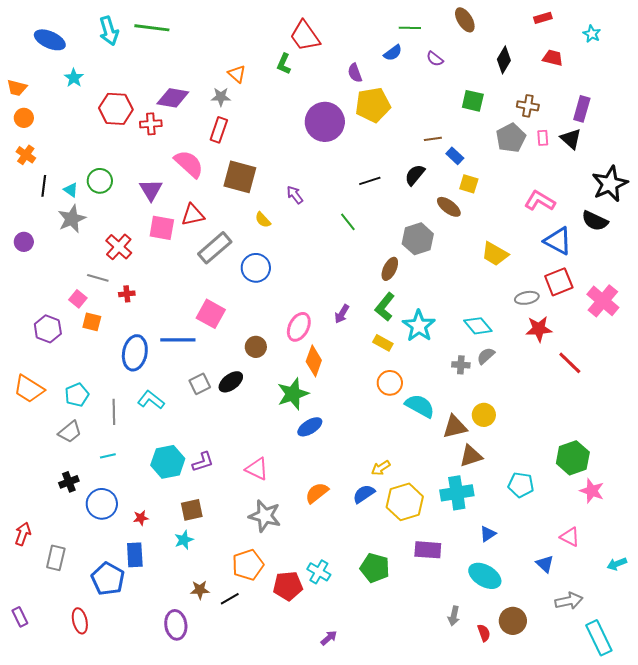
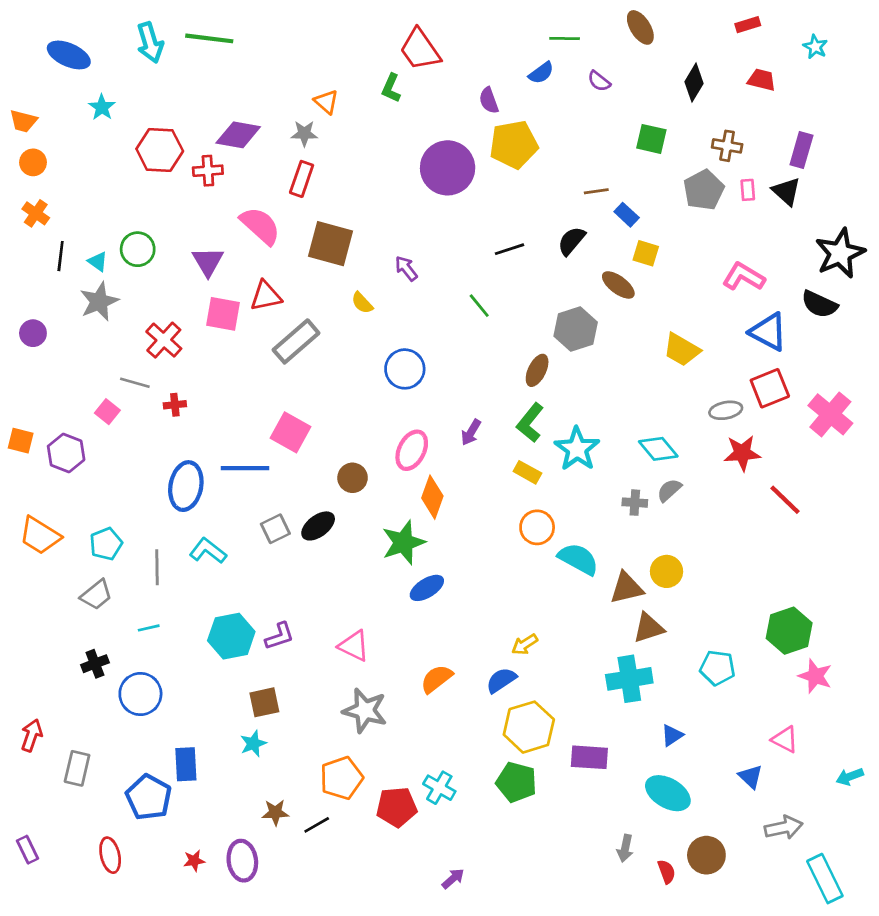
blue circle: (256, 268) -> (405, 369), moved
orange square: (92, 322) -> (21, 441), moved
yellow hexagon: (405, 502) -> (529, 727), moved
red star: (141, 518) -> (194, 861), moved

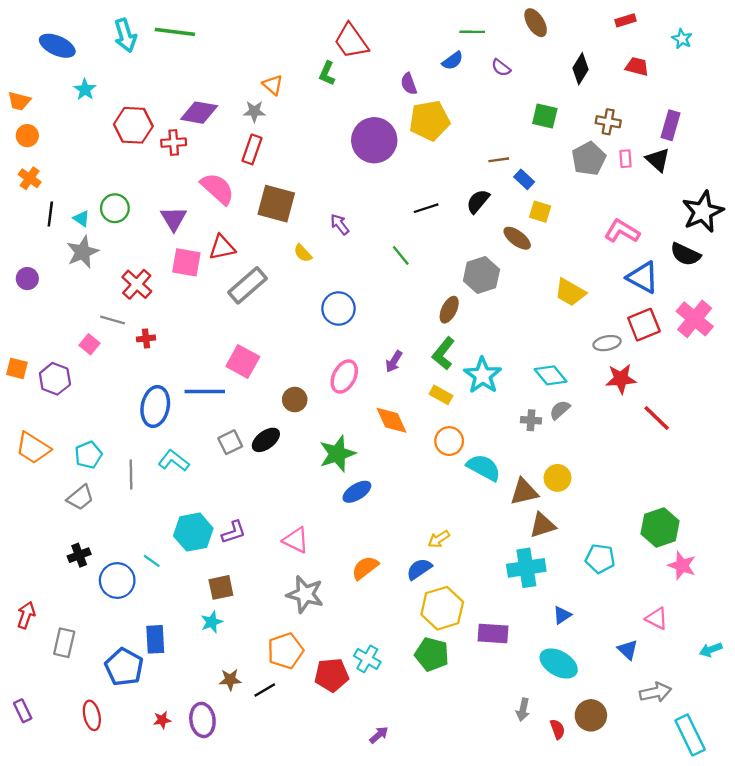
pink cross: (830, 414) -> (695, 319), moved
orange diamond: (432, 497) -> (392, 420), moved, turned -44
cyan line: (149, 628) -> (152, 561), moved, turned 48

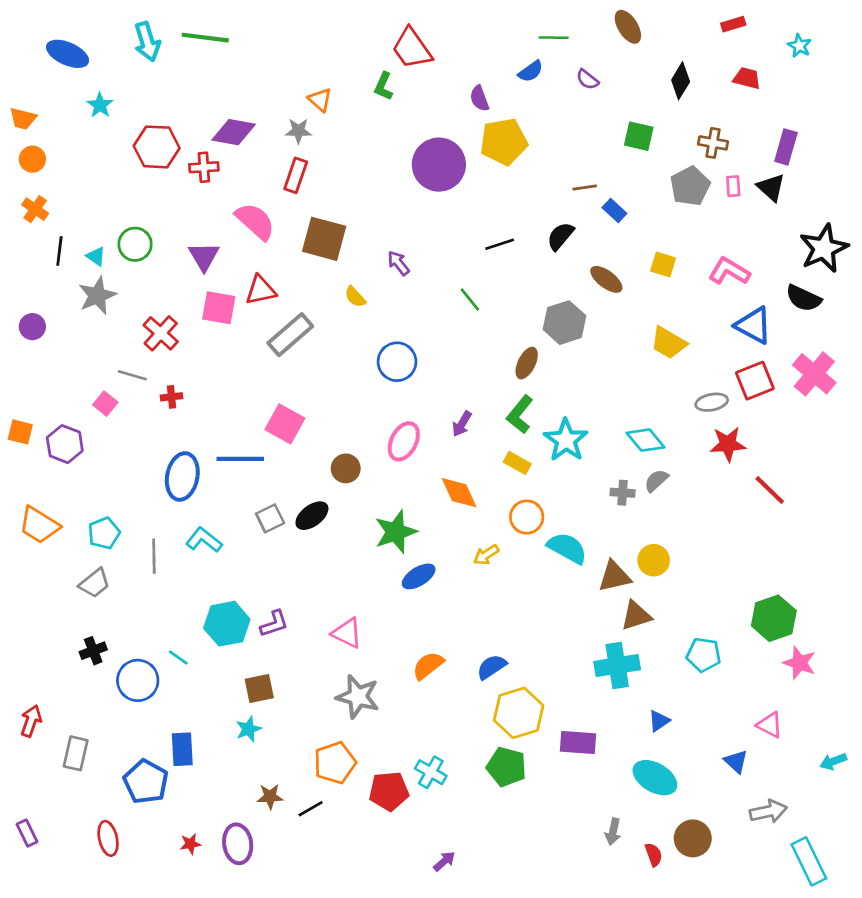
yellow square: (540, 212) -> (663, 264), moved
yellow arrow: (439, 539) -> (486, 555), moved

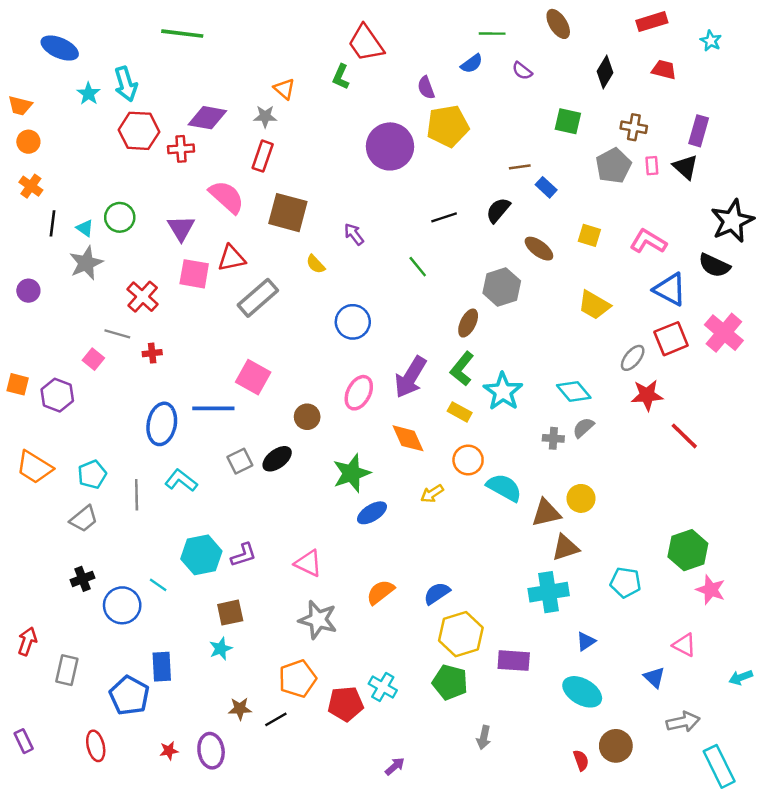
red rectangle: (733, 24) -> (652, 22), size x1.4
cyan arrow: (147, 42) -> (126, 84), moved
gray ellipse: (712, 402) -> (633, 358), turned -40
purple arrow: (462, 424) -> (410, 377), size x1.8
gray arrow: (613, 832) -> (484, 737), moved

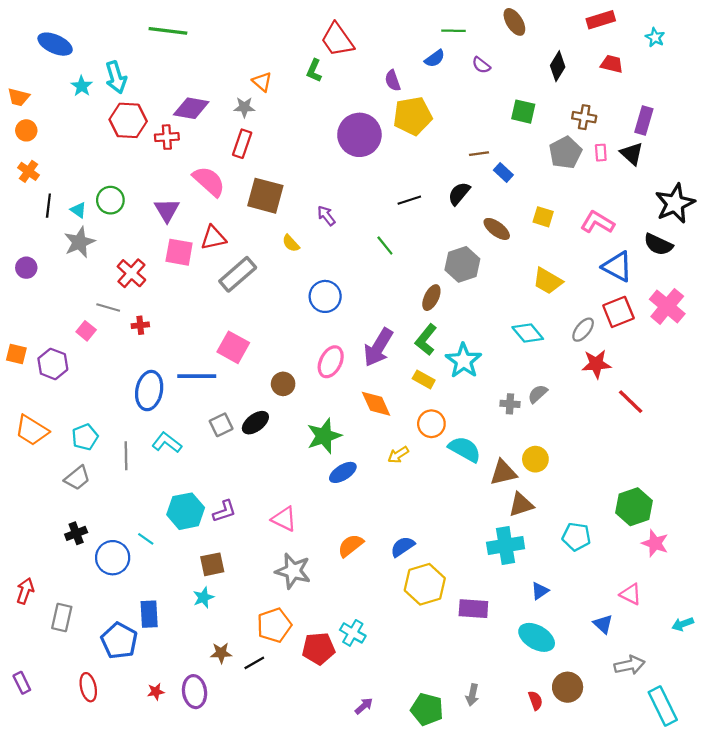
cyan diamond: (574, 392) -> (528, 333), moved
green pentagon: (450, 682) -> (427, 709), moved
gray arrow: (484, 737) -> (472, 695), moved

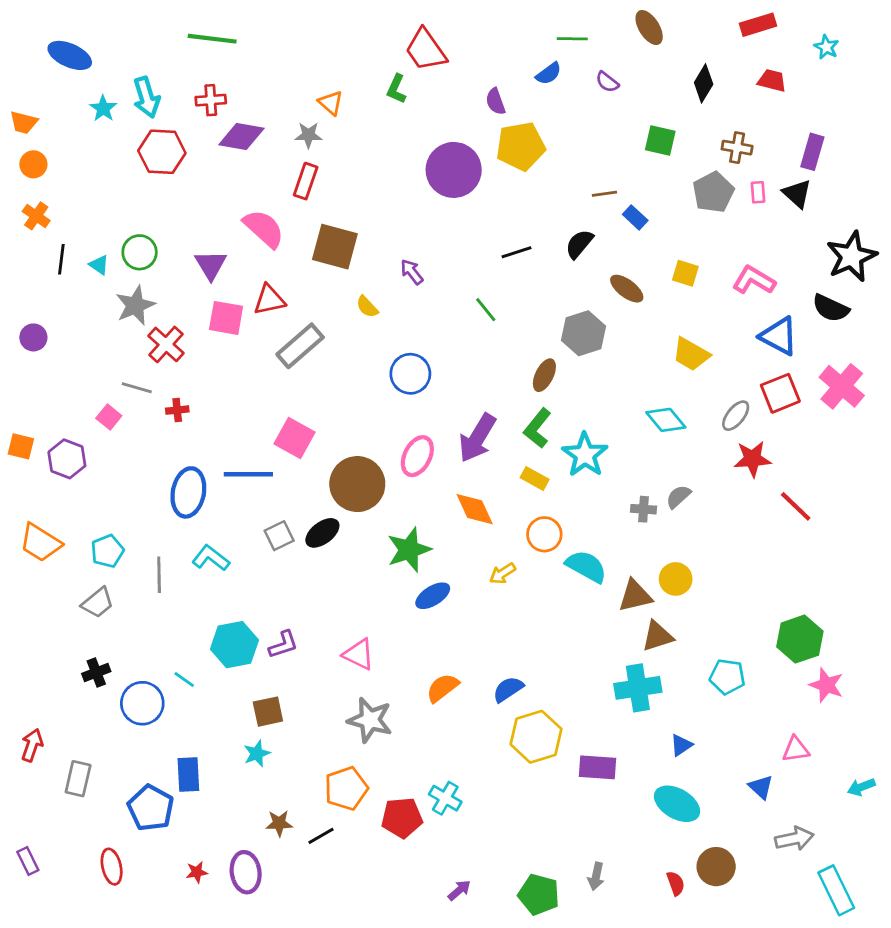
red cross: (167, 137) -> (211, 100), moved
gray star: (79, 242) -> (135, 305), moved
brown circle: (283, 384) -> (357, 484), size x1.8
pink triangle: (631, 594) -> (796, 749), turned -35

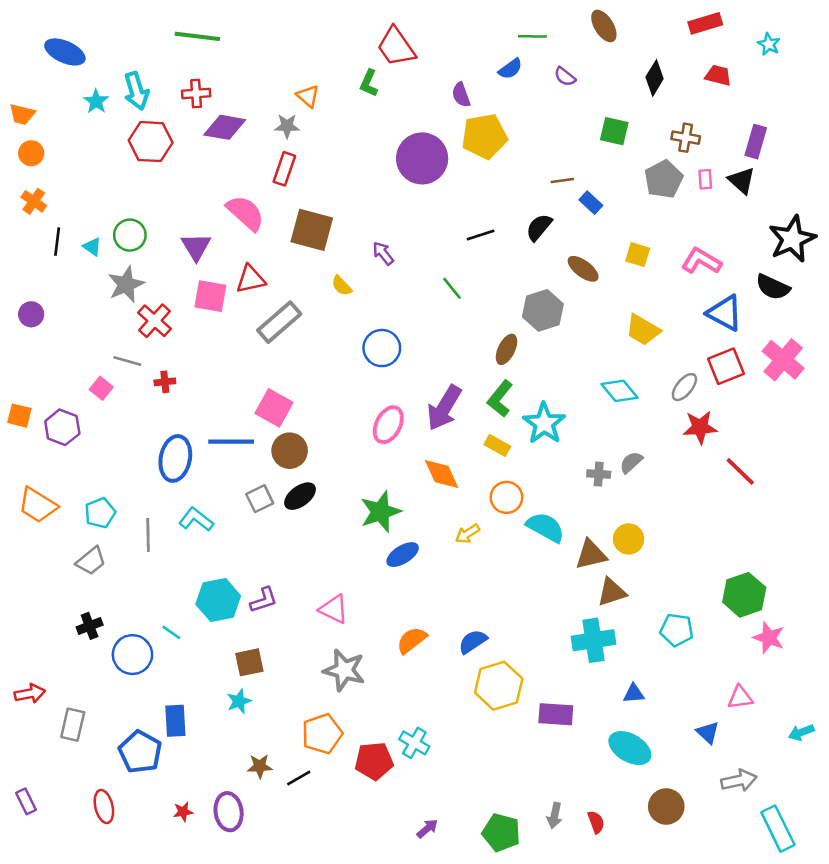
brown circle: (357, 484) -> (290, 451), moved, size x0.7
red arrow: (32, 745) -> (30, 694), turned 60
blue triangle: (681, 745) -> (634, 694), turned 30
red semicircle: (676, 883) -> (596, 822), moved

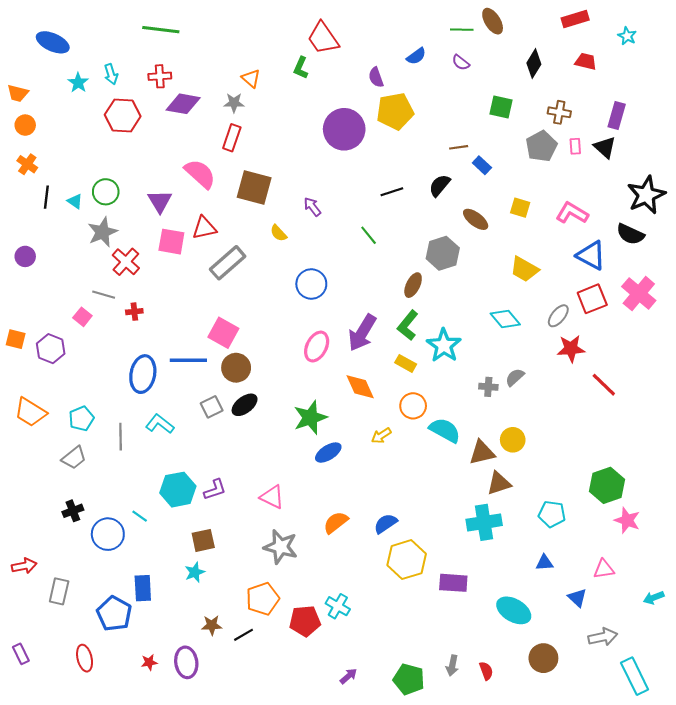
green line: (532, 36) -> (462, 30), moved
cyan arrow: (136, 91) -> (111, 74), size x0.7
blue triangle: (634, 694) -> (544, 563), moved

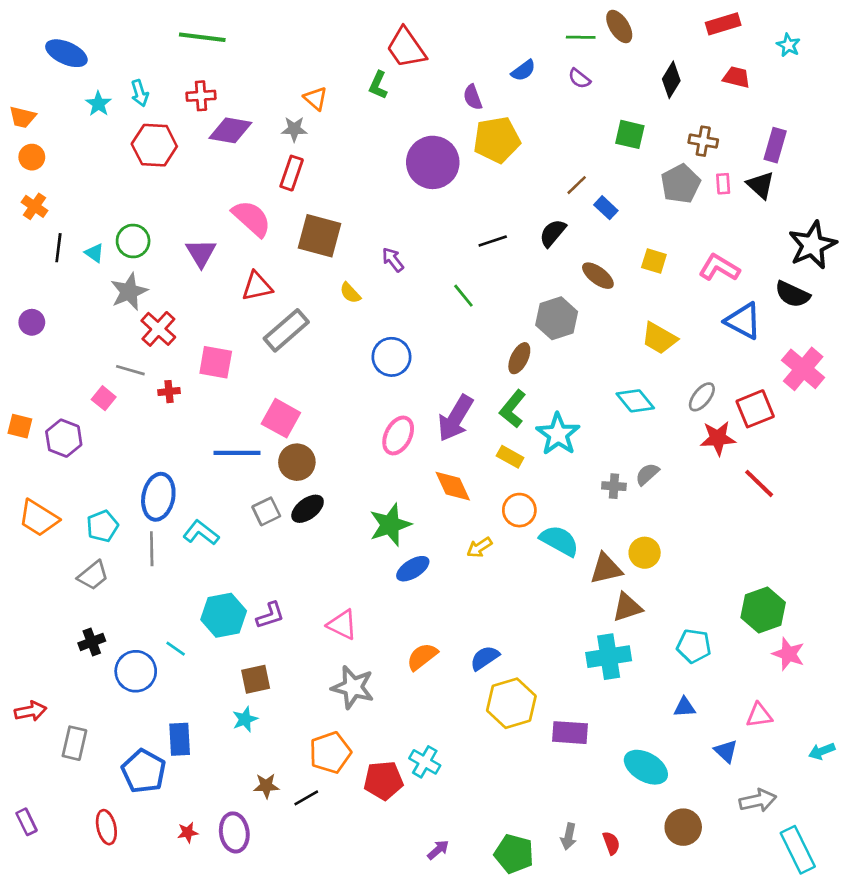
brown line: (459, 147) -> (577, 185), turned -36
pink square: (171, 242) -> (216, 362), moved
red square: (592, 299) -> (755, 409), moved
blue ellipse: (143, 374) -> (158, 497), moved

